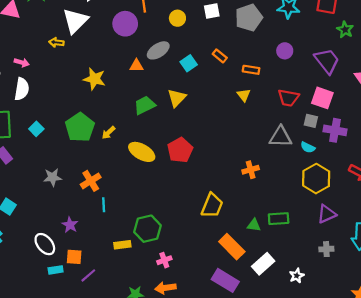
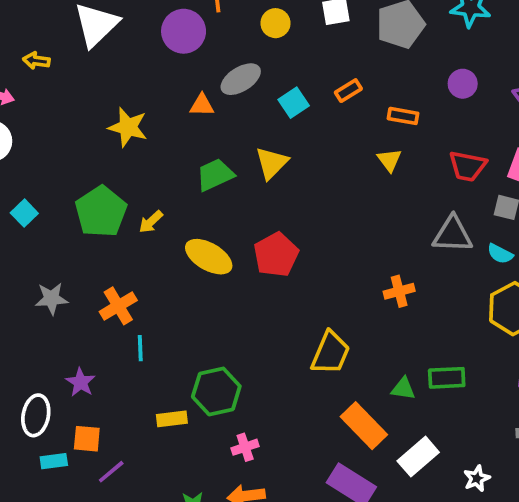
yellow arrow: (56, 42) -> (36, 61), moved
orange rectangle: (220, 56) -> (348, 91), turned -72
white ellipse: (45, 244) -> (36, 415), turned 50

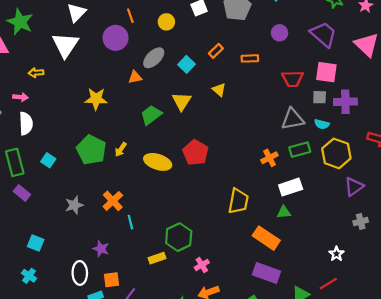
yellow triangle: (389, 160) -> (219, 90), moved
green rectangle: (447, 378) -> (300, 150), moved
white rectangle: (418, 457) -> (291, 187), moved, turned 35

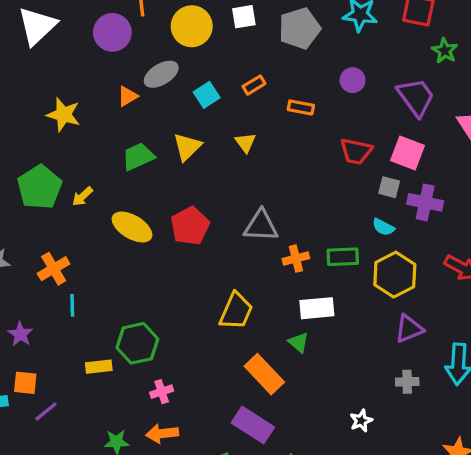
yellow circle: (166, 22) -> (192, 26), size x1.6
orange triangle: (135, 77) -> (128, 96), turned -32
gray triangle: (293, 119) -> (261, 226), moved
green triangle: (284, 212) -> (299, 342), turned 32

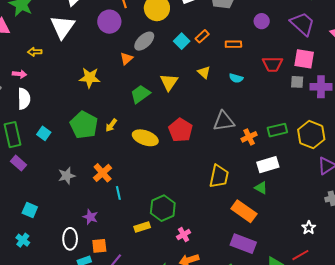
cyan square: (207, 95) -> (182, 41), moved
cyan semicircle: (383, 227) -> (236, 78), moved

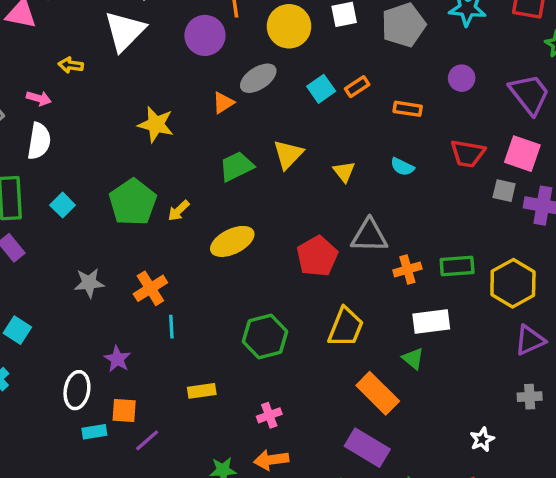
yellow triangle: (204, 72) -> (344, 172), moved
red pentagon: (180, 130) -> (317, 256), moved
yellow ellipse: (145, 138) -> (232, 241), turned -55
green hexagon: (163, 208) -> (265, 337), moved

